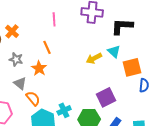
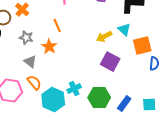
purple square: (106, 97) -> (110, 62), moved, turned -36
orange semicircle: (33, 98) -> (34, 83), moved

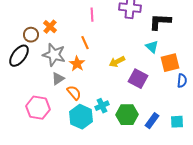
yellow arrow: (104, 37) -> (117, 62), moved
gray star: (26, 38) -> (54, 55), size x1.6
gray triangle: (30, 62) -> (58, 79), turned 48
orange semicircle: (34, 83) -> (74, 93), moved

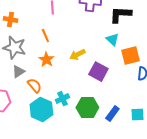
orange cross: (50, 27) -> (10, 20), turned -32
orange star: (77, 64) -> (46, 60), moved

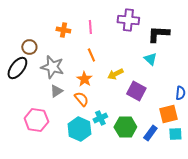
orange cross: (10, 20) -> (63, 30), moved
orange line: (45, 36) -> (91, 55), moved
orange square: (130, 56) -> (168, 114), moved
orange semicircle: (34, 86) -> (81, 99), moved

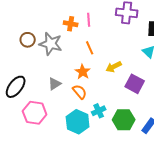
orange cross: (63, 30) -> (71, 24), moved
gray star: (52, 67) -> (51, 44), moved
black ellipse: (17, 68) -> (16, 87), moved

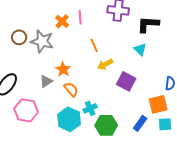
orange cross: (71, 24) -> (62, 21), turned 32
orange line: (90, 48) -> (94, 45), moved
orange star: (83, 72) -> (63, 69), moved
green hexagon: (124, 120) -> (106, 125), moved

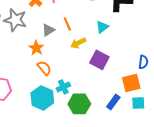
cyan triangle: (140, 49) -> (102, 27), moved, turned 40
gray triangle: (46, 81) -> (48, 30), moved

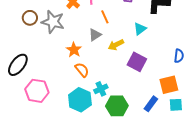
orange line: (67, 24) -> (105, 17), moved
gray triangle: (48, 30) -> (95, 35), moved
blue semicircle: (143, 62) -> (179, 56), moved

